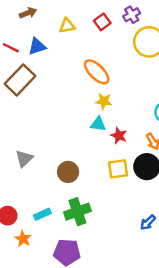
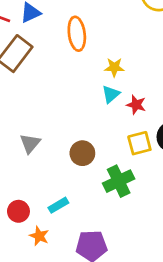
orange ellipse: (97, 72) -> (77, 34), moved, turned 44
cyan triangle: (98, 124) -> (111, 94), turned -42
green cross: (77, 212) -> (119, 181), moved

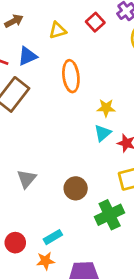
orange star: (39, 236) -> (45, 261), moved, turned -30

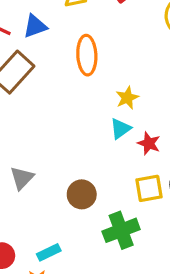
yellow star: (106, 108) -> (127, 98), turned -30

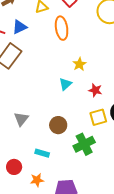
orange ellipse: (87, 55) -> (62, 28), moved
cyan triangle: (120, 129) -> (65, 84), moved
cyan rectangle: (49, 252) -> (42, 153), moved, turned 48

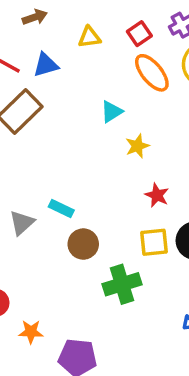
orange ellipse: (62, 28) -> (152, 73), moved, turned -40
cyan triangle: (65, 84) -> (112, 112), moved
cyan rectangle: (42, 153) -> (61, 208), moved

